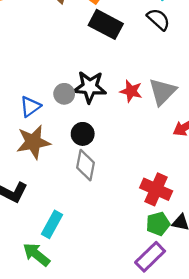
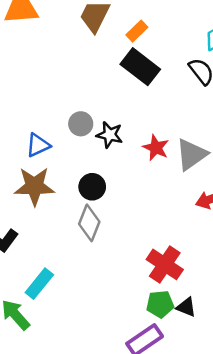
black star: (90, 87) -> (110, 135), size x0.7
gray circle: (64, 94) -> (81, 124), moved

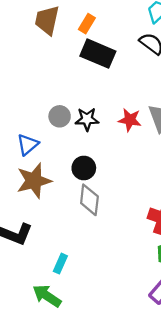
cyan rectangle: (39, 284) -> (60, 264), size x0.7

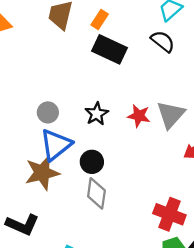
gray circle: (60, 116) -> (48, 112), moved
black star: (87, 119) -> (97, 114), turned -30
blue triangle: (28, 145) -> (56, 145), moved, size x1.5

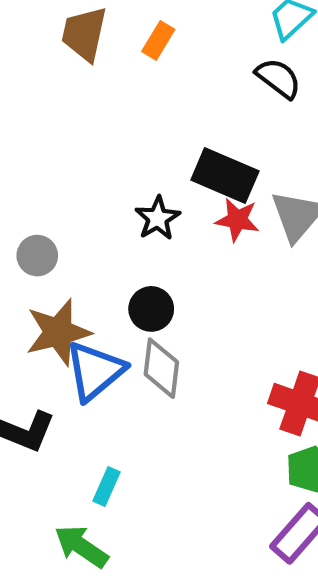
black rectangle: (110, 49) -> (225, 176), moved
gray circle: (48, 112) -> (37, 256), moved
blue triangle: (56, 145) -> (95, 371), moved

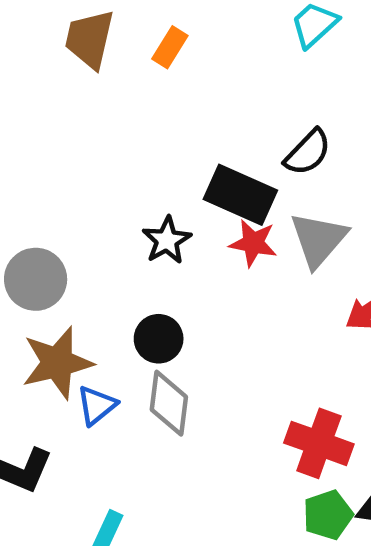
black semicircle: (278, 78) -> (308, 152), moved, turned 96
gray circle: (37, 256) -> (36, 279), size x1.4
blue triangle: (95, 371) -> (97, 405), size x0.6

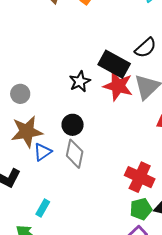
red star: (253, 243) -> (118, 86), size x1.4
gray circle: (36, 279) -> (20, 94), size x0.7

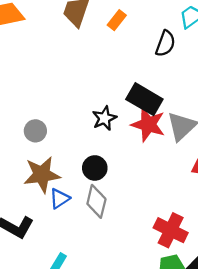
black semicircle: (145, 48) -> (165, 44), moved, turned -30

